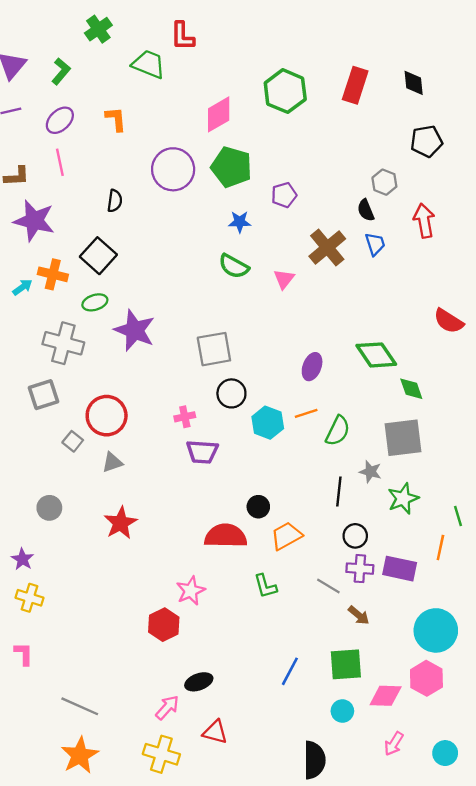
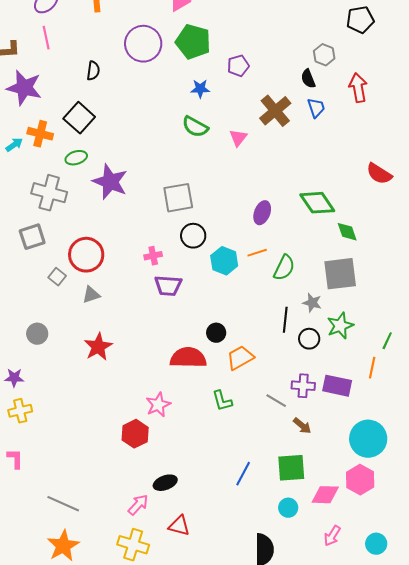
green line: (458, 516) -> (387, 341), turned 42
black circle: (355, 536) -> (309, 339), moved
purple star: (22, 559) -> (14, 378), turned -30
yellow cross: (29, 598) -> (20, 411), turned -30

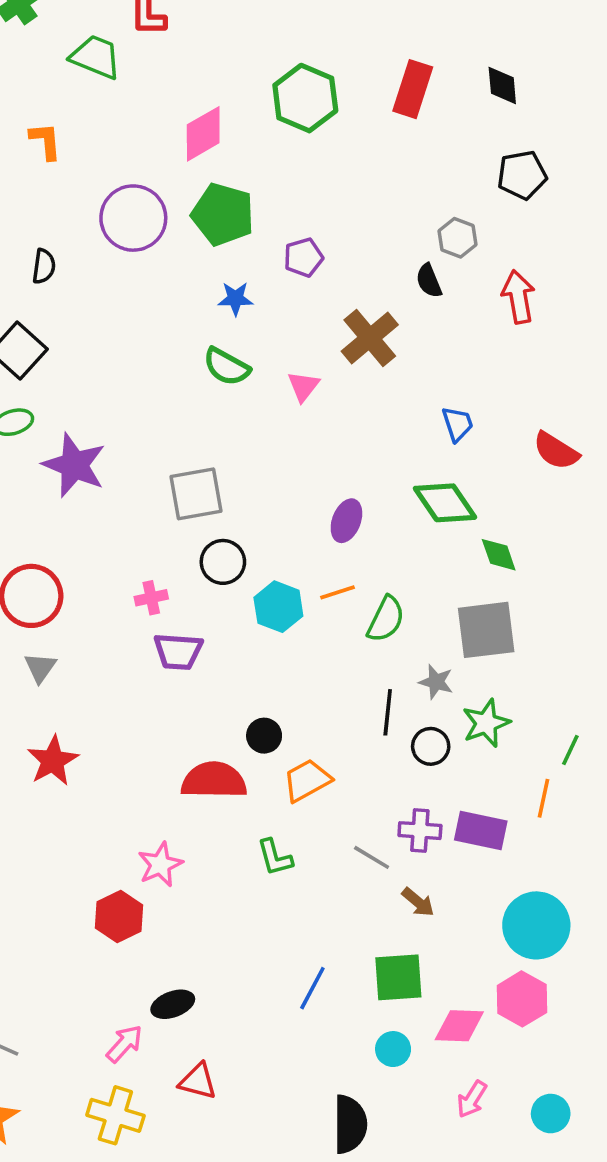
blue trapezoid: (316, 108) -> (458, 424), moved
gray triangle: (91, 295) -> (40, 668), turned -36

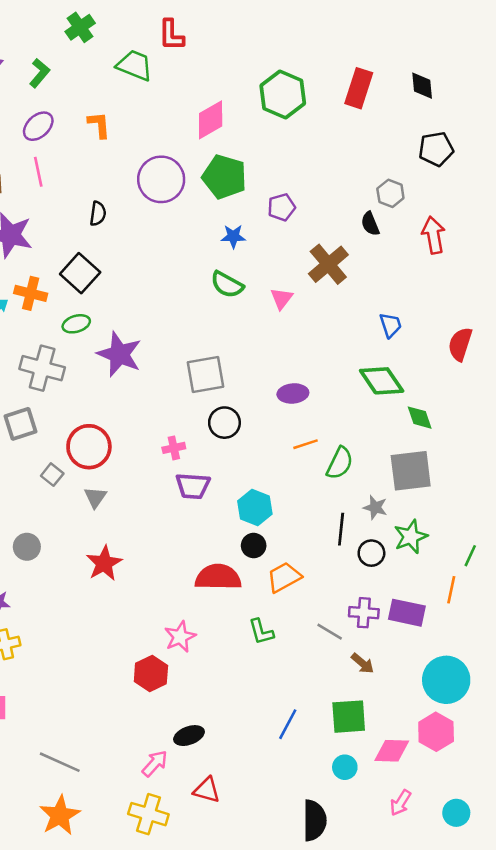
red semicircle: (556, 451) -> (460, 344), turned 76
purple ellipse: (346, 521) -> (293, 393), moved, turned 64
cyan hexagon: (278, 607) -> (255, 508), moved

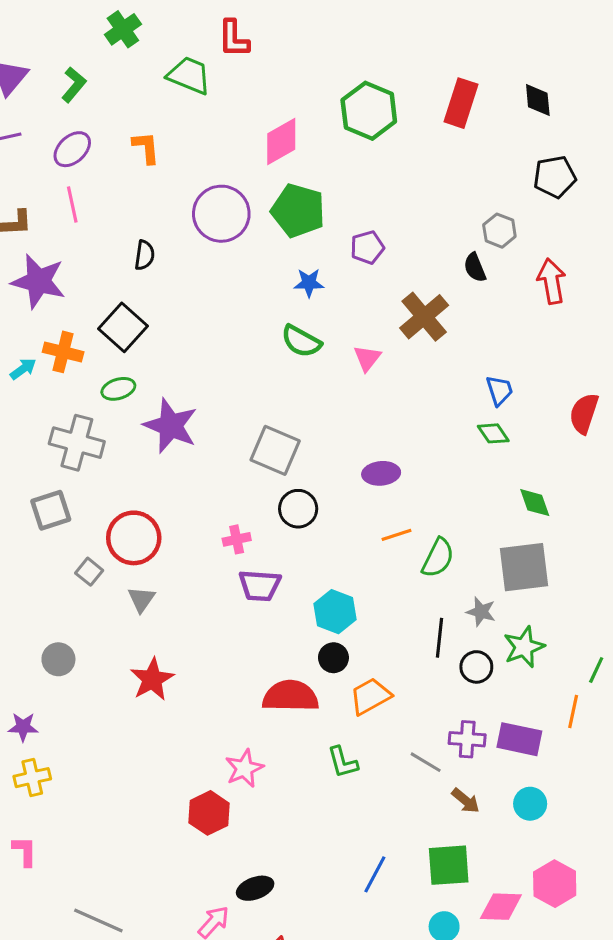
gray square: (205, 374) -> (275, 450), turned 33
green diamond: (382, 381) -> (493, 433), moved, size x0.6
cyan circle: (446, 680) -> (530, 804), moved, size x0.6

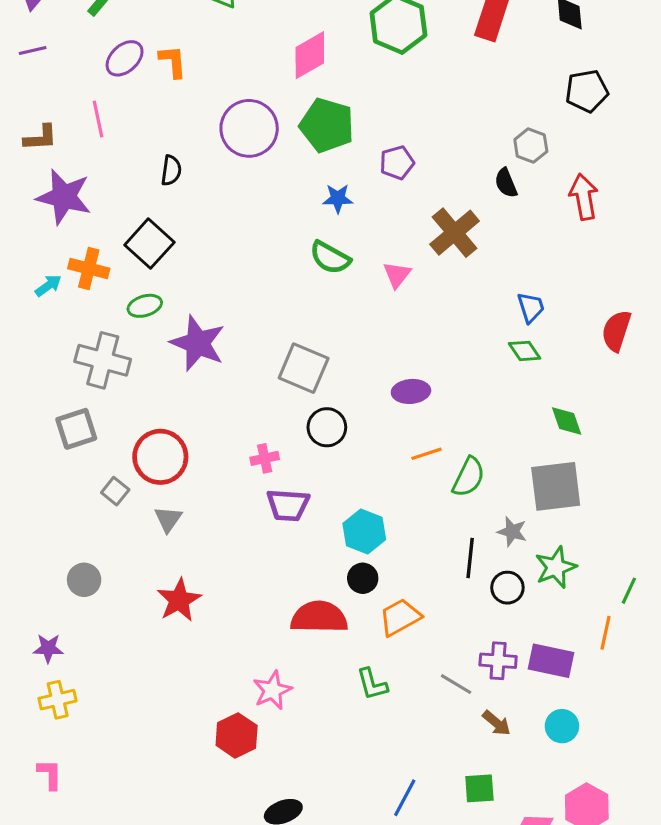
purple ellipse: (72, 149) -> (125, 58), moved
green square: (449, 865) -> (479, 788), size x0.7

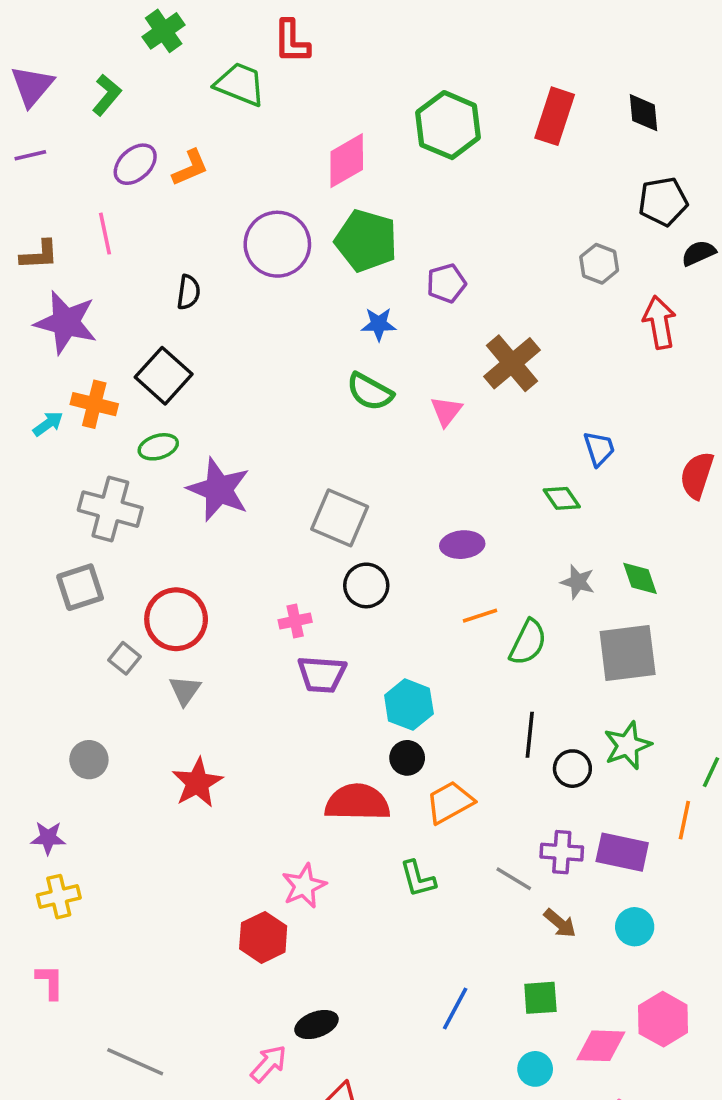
orange L-shape: (173, 61) -> (190, 168), turned 72
black semicircle: (506, 183) -> (699, 253), moved, turned 88
green diamond: (525, 351) -> (562, 498), moved
gray star: (512, 532) -> (578, 582), moved

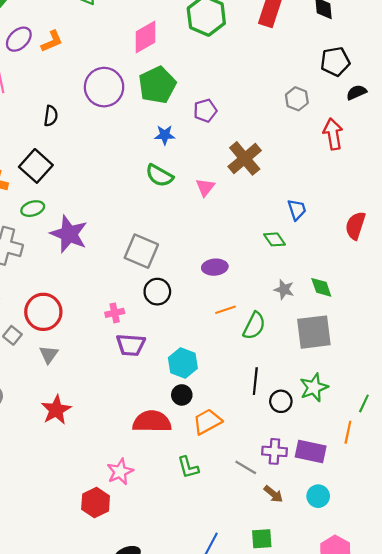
green pentagon: (366, 241) -> (157, 85), turned 30

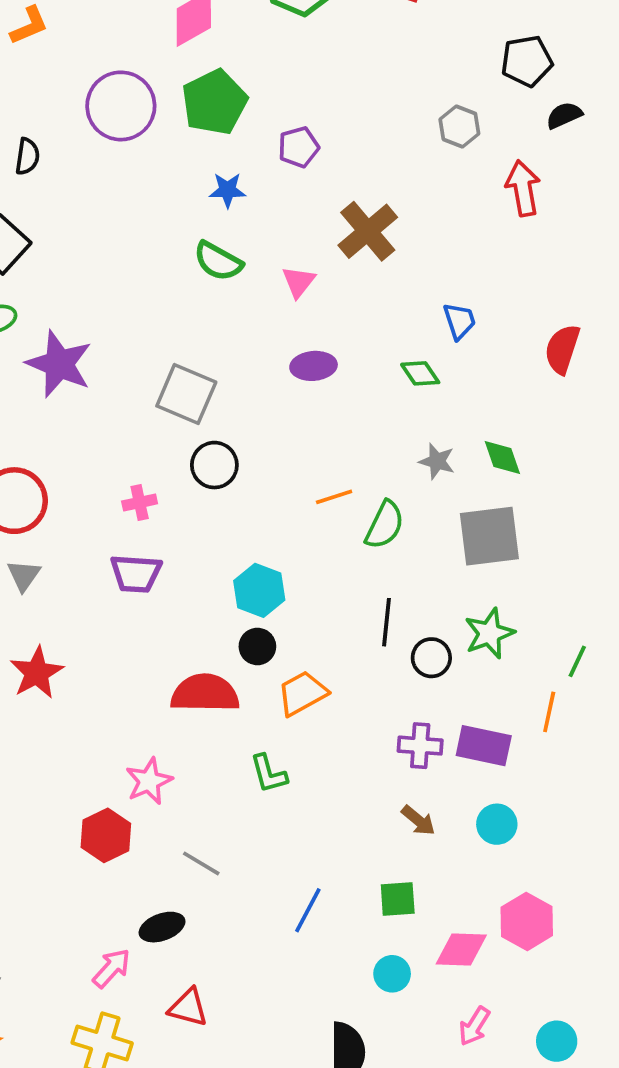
purple ellipse: (215, 267) -> (314, 366), moved
purple trapezoid: (131, 345) -> (136, 574), moved
gray line: (246, 467) -> (201, 863), moved

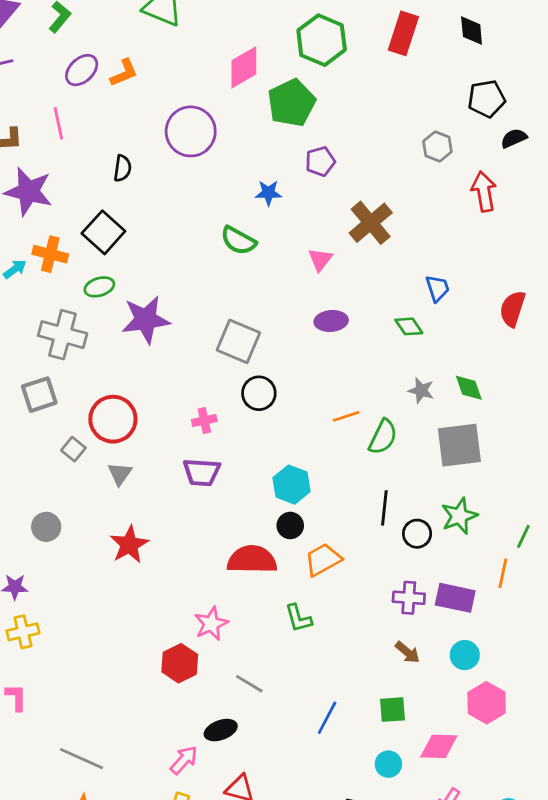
green pentagon: (214, 102) -> (292, 103), moved
green semicircle: (218, 261) -> (238, 241), moved
purple star: (59, 364) -> (146, 320), turned -30
pink hexagon: (527, 921) -> (487, 703), moved

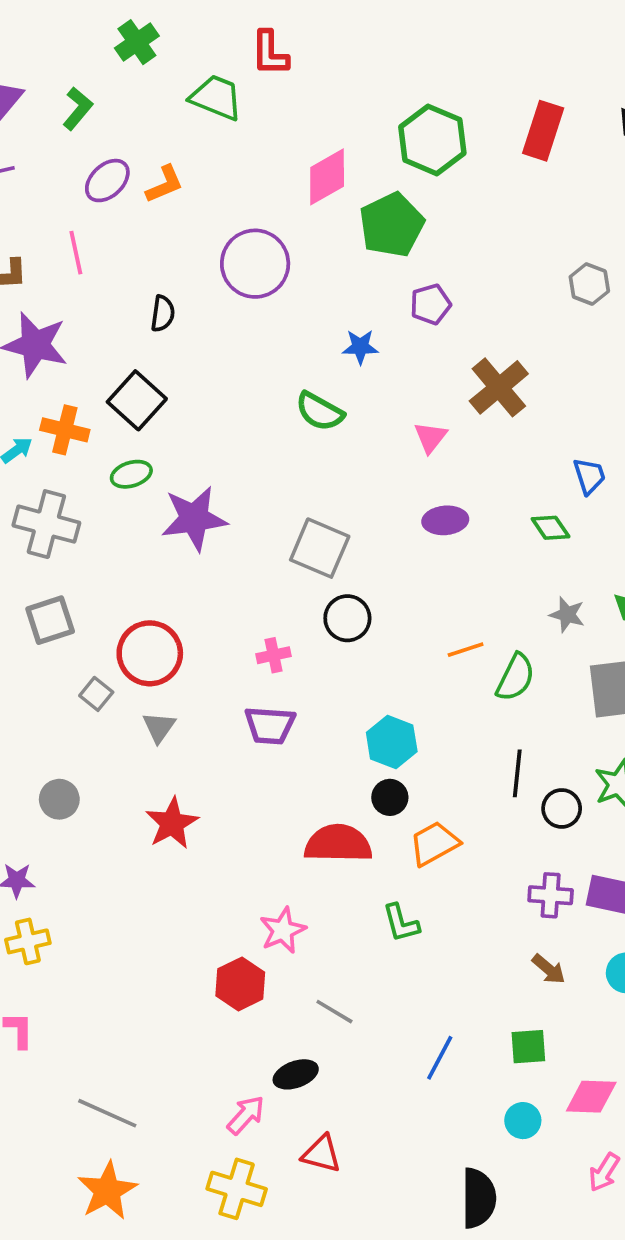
gray cross: (63, 335) -> (46, 524), moved

